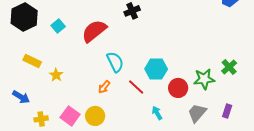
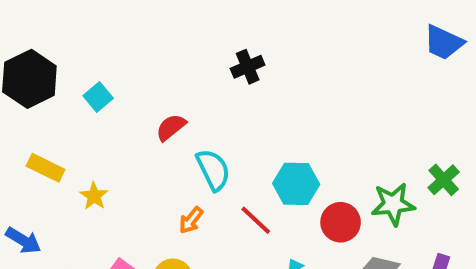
red semicircle: (94, 31) -> (171, 127), moved, size x0.6

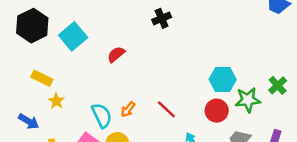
cyan square: (98, 97) -> (73, 36), size x1.6
cyan semicircle: (213, 170) -> (102, 115), moved
cyan hexagon: (296, 184) -> (223, 79), moved
yellow star: (94, 196) -> (56, 101), moved

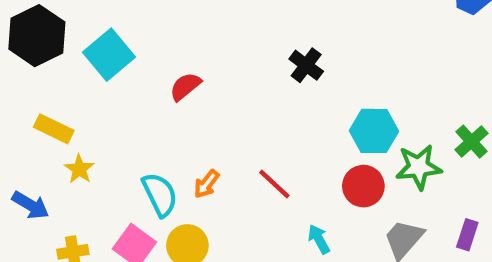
black cross: (162, 18) -> (306, 65), moved, turned -30

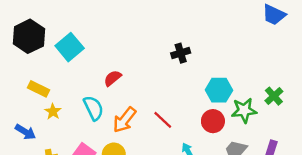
black cross: (306, 65) -> (181, 53), turned 36
red semicircle: (185, 86) -> (113, 78), moved
orange arrow: (206, 184) -> (125, 120), size x1.6
cyan semicircle: (160, 195) -> (93, 108), moved

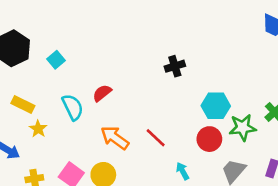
cyan square: (70, 47) -> (56, 60), size x0.6
cyan semicircle: (93, 108) -> (73, 107), moved
orange arrow: (125, 120) -> (115, 138), turned 88

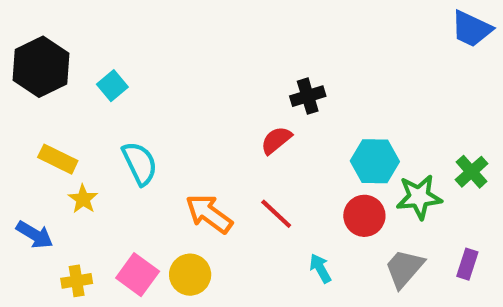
red semicircle: (102, 93) -> (276, 140), moved

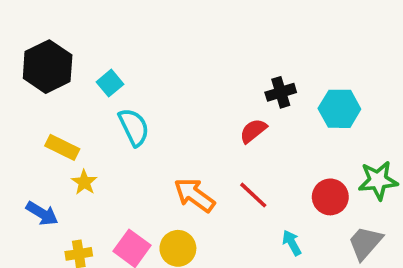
cyan hexagon: (375, 161) -> (339, 109), moved
cyan semicircle: (140, 163) -> (134, 127), moved

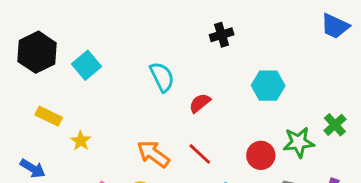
cyan square: (110, 83) -> (86, 65), size x1.4
black cross: (281, 92) -> (222, 35), moved
cyan semicircle: (134, 127) -> (162, 77), moved
yellow star: (84, 182) -> (81, 141), moved

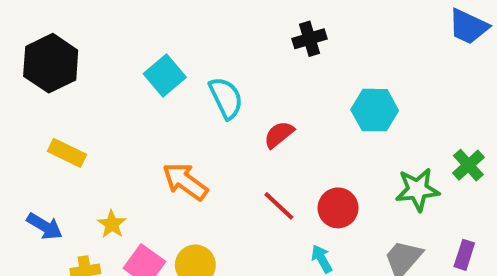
cyan square: (86, 65) -> (165, 75), moved
yellow star: (81, 141) -> (112, 224), moved
orange arrow: (153, 154) -> (185, 181), moved
red circle: (261, 155) -> (338, 208), moved

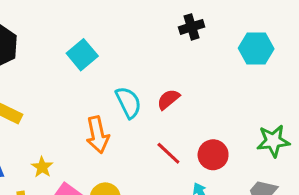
cyan semicircle: (226, 98) -> (128, 102), moved
cyan hexagon: (375, 110) -> (256, 48), moved
orange arrow: (185, 181) -> (98, 135), turned -138

